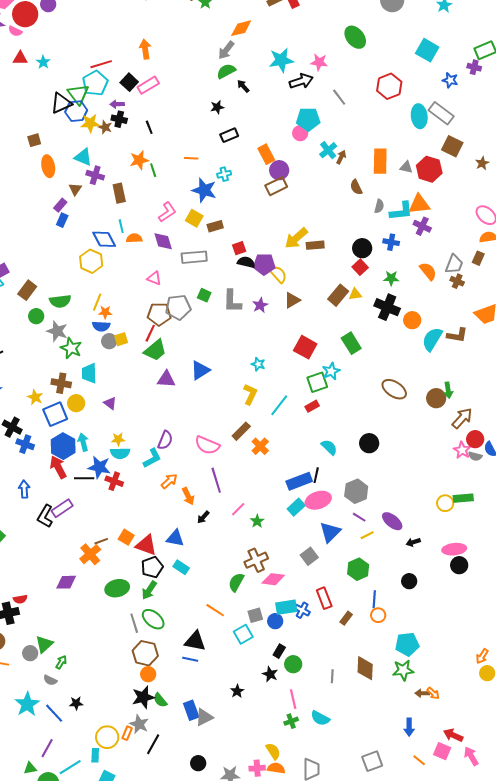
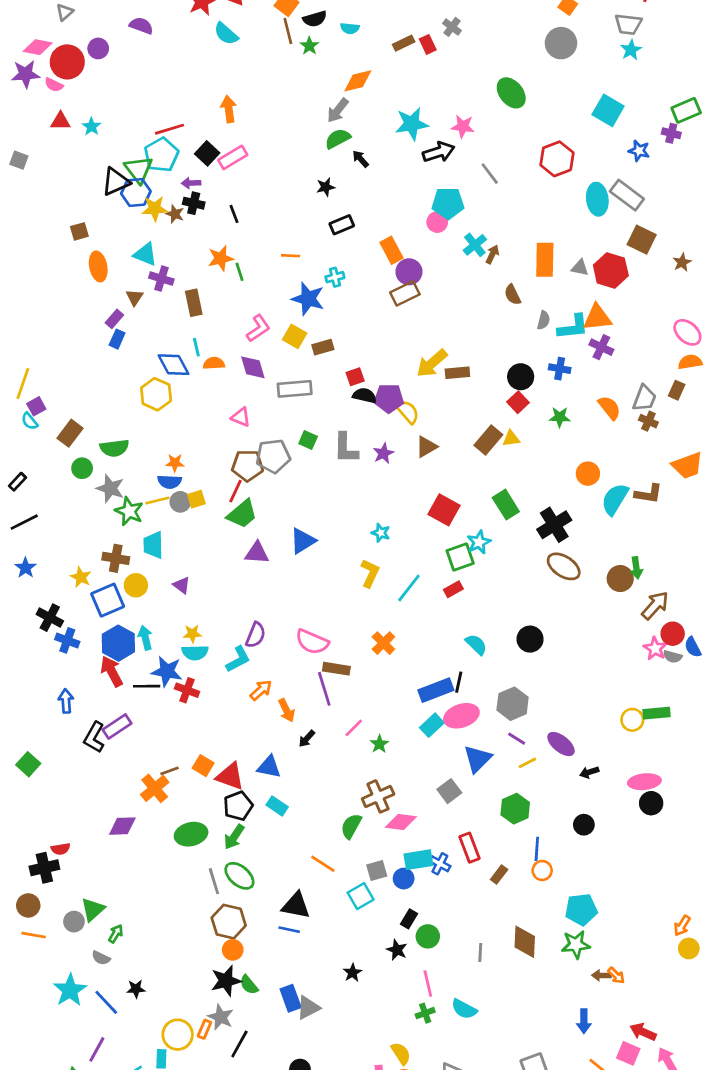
yellow line: (97, 302) -> (157, 501), moved, turned 54
black cross: (387, 307) -> (554, 525), moved, turned 35
brown rectangle: (241, 431) -> (336, 669), moved, turned 54

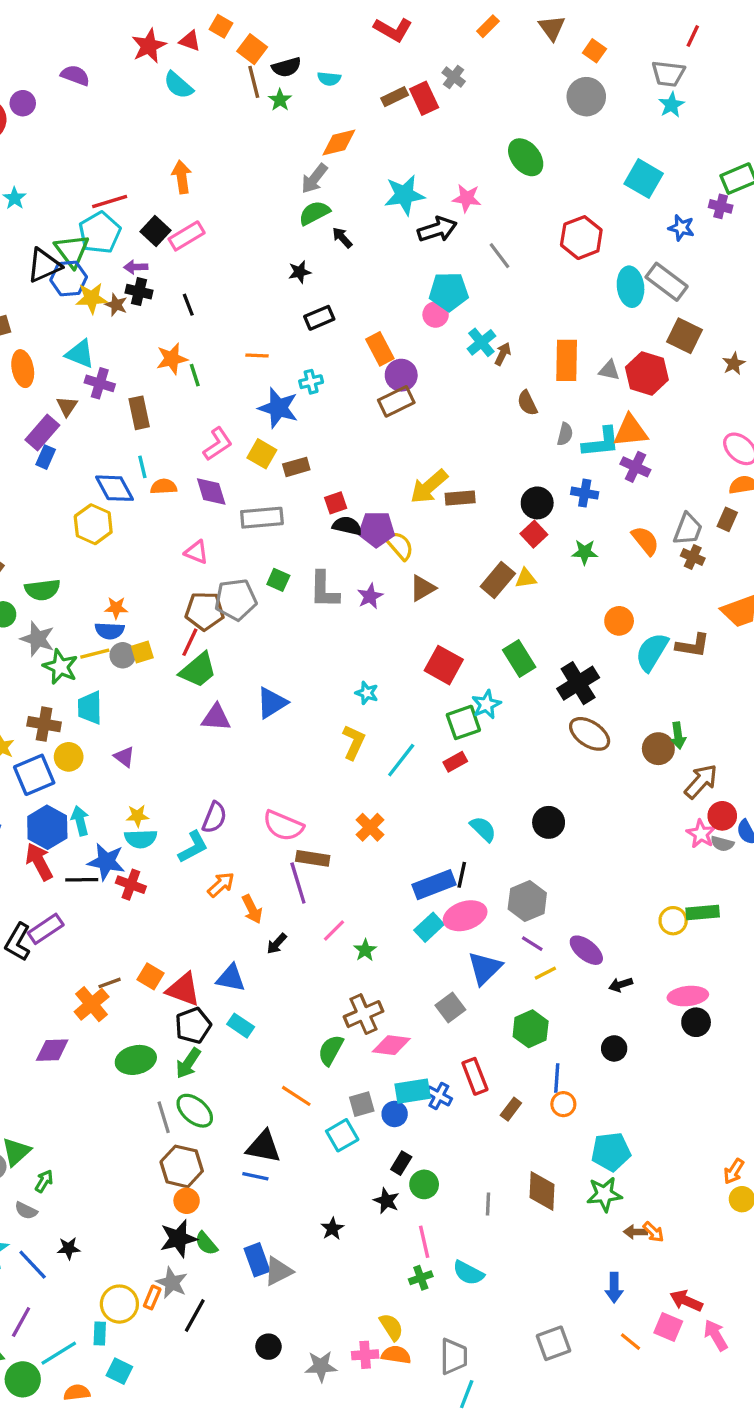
red rectangle: (428, 44) -> (424, 98), size x1.4
purple rectangle: (114, 319) -> (42, 432), size x1.5

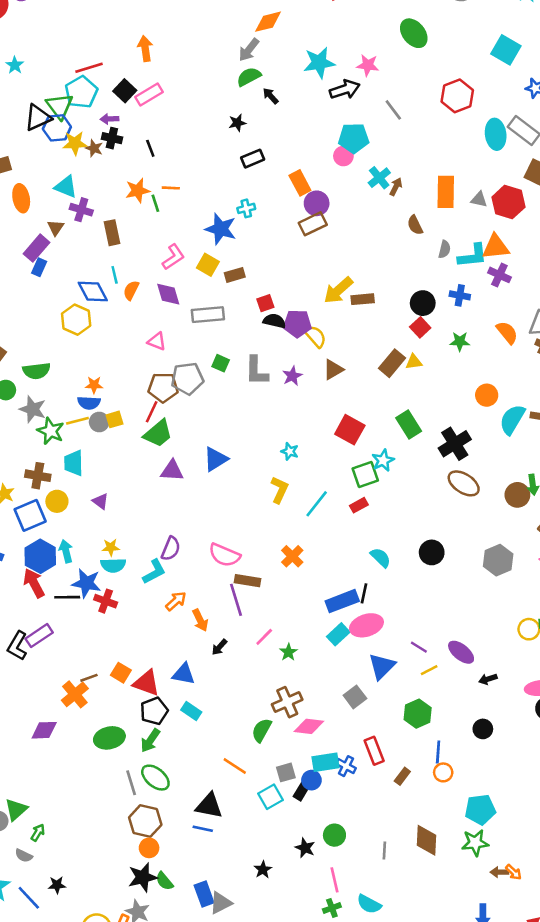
orange line: (257, 355) -> (171, 188), moved
orange semicircle: (164, 487) -> (131, 290), turned -60
gray hexagon: (527, 901) -> (498, 560), moved
black rectangle: (401, 1163) -> (301, 792), moved

